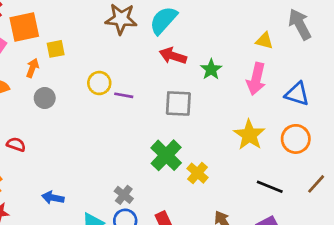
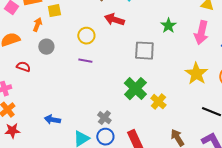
red arrow: (173, 56) -> (114, 20), moved
purple line: (124, 95) -> (85, 61), moved
red semicircle: (16, 144) -> (23, 67), moved

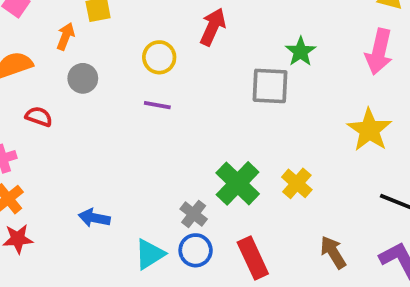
red arrow: (114, 20) -> (213, 27), turned 96
green star: (168, 26) -> (301, 52), moved
green cross: (135, 89) -> (238, 183), moved

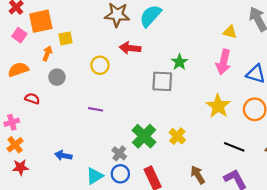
red arrow: (213, 27) -> (130, 48), turned -108
purple line: (157, 105) -> (96, 109), moved

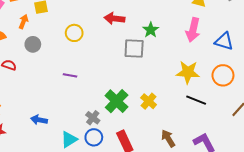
red arrow: (130, 48) -> (114, 19), moved
yellow star: (218, 106) -> (188, 72), turned -30
black line: (234, 147) -> (196, 100), moved

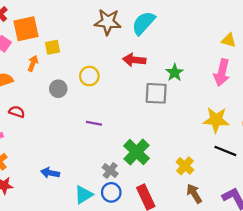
gray circle: (33, 44) -> (58, 89), moved
purple line: (70, 75) -> (94, 123), moved
yellow cross: (149, 101) -> (185, 166), moved

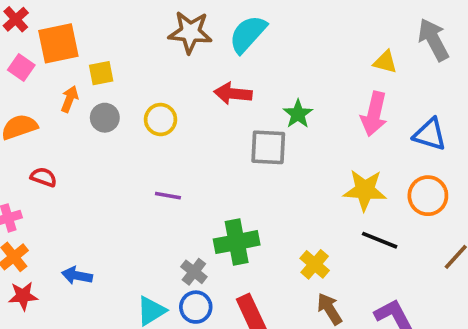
gray circle: (58, 89) -> (105, 118), moved
green cross: (137, 152) -> (237, 242), turned 35
blue arrow: (50, 173) -> (77, 276), moved

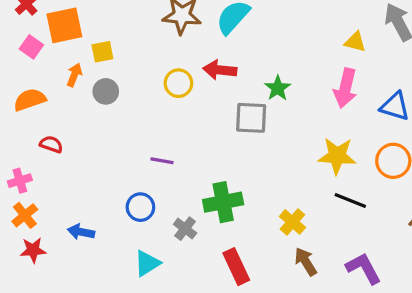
yellow circle: (160, 120) -> (178, 83), moved
blue circle: (196, 307) -> (140, 207), moved

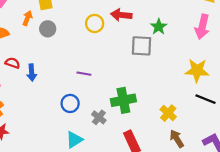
blue arrow: (81, 232) -> (32, 73), moved, turned -105

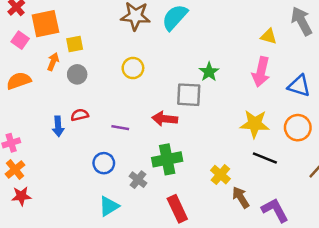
red arrow: (121, 15) -> (165, 119), moved
red semicircle: (12, 63) -> (80, 115), moved, turned -32
brown arrow: (177, 139) -> (241, 197), moved

